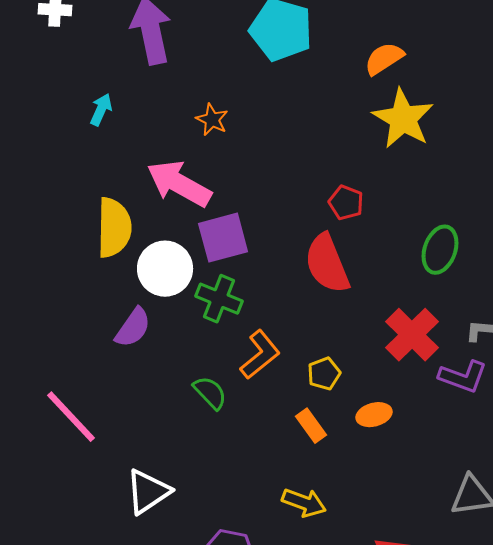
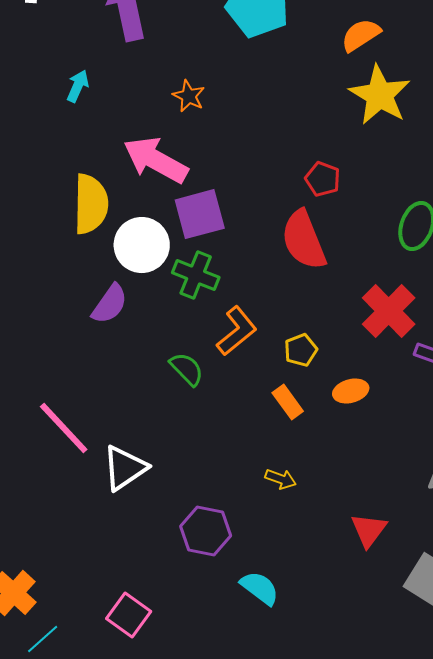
pink line: (71, 417) -> (64, 428), moved
yellow arrow: (304, 503) -> (281, 479), size x0.7

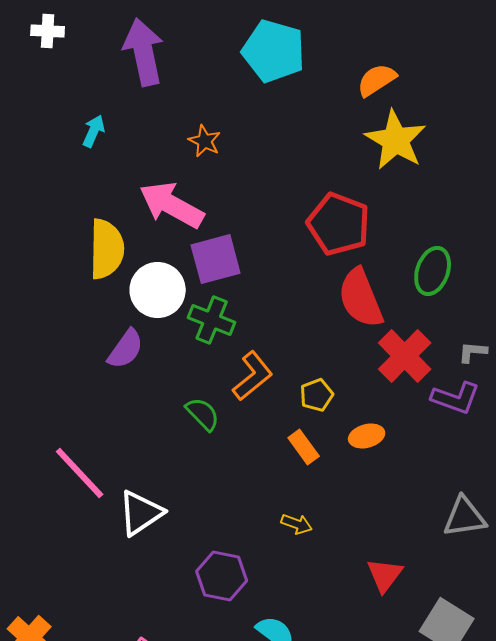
red pentagon: (323, 179) -> (339, 224), size x1.8
red semicircle: (304, 240) -> (361, 298), moved

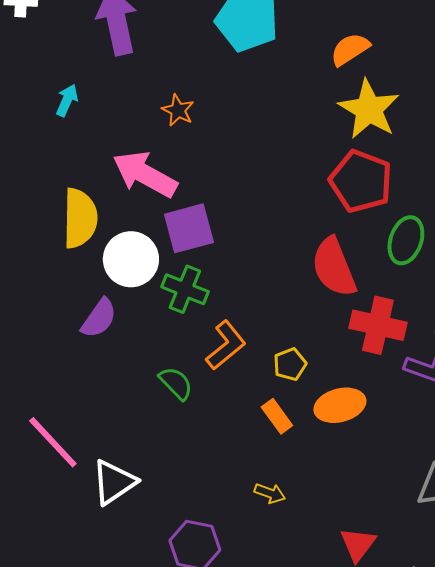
red pentagon: (339, 224) -> (361, 181), moved
red cross: (405, 356) -> (378, 325), turned -32
orange ellipse: (367, 436) -> (340, 405), size x1.4

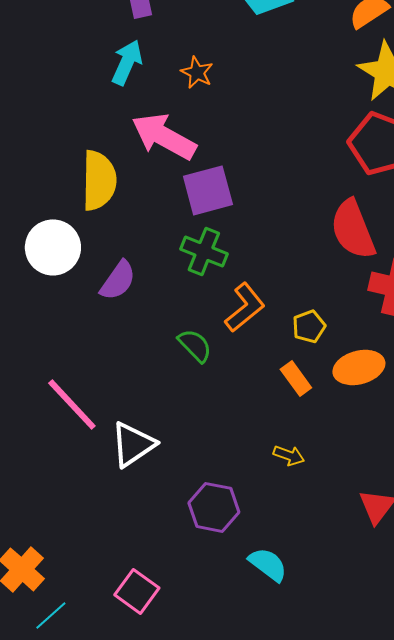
cyan arrow: (67, 100) -> (127, 62), moved, size x1.4
white circle: (131, 259) -> (53, 247), moved

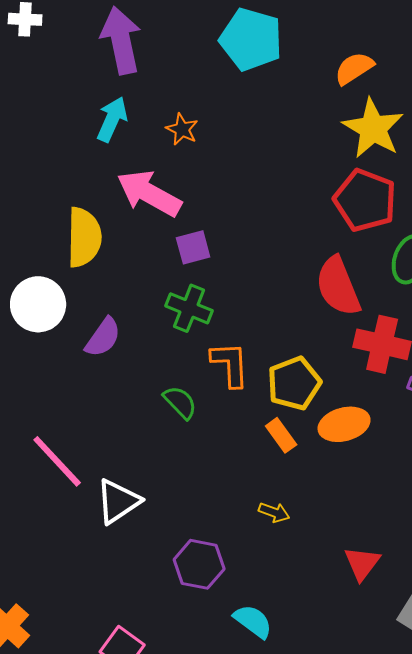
purple square: (208, 190) -> (193, 247), size x0.7
orange L-shape: (245, 307) -> (230, 364), turned -54
yellow pentagon: (309, 326) -> (294, 383), size x1.6

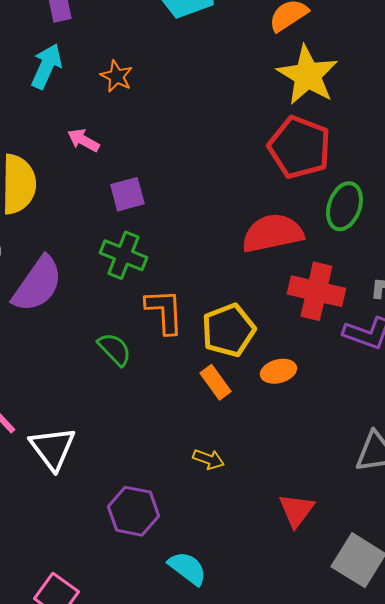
pink arrow: (149, 193) -> (83, 140), size x0.5
red semicircle: (338, 286) -> (272, 233), turned 100
purple semicircle: (103, 337) -> (37, 284), size x1.4
orange ellipse: (344, 424) -> (278, 371), size x0.7
white triangle: (118, 501) -> (52, 448), turned -33

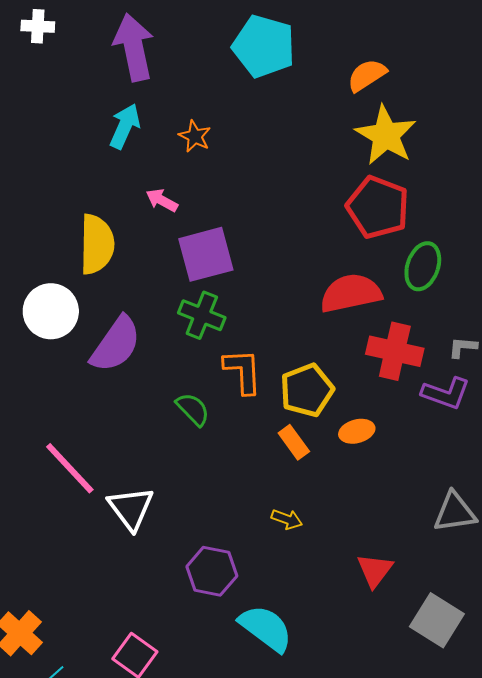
purple square: (127, 194) -> (206, 254), size x1.6
cyan semicircle: (187, 568) -> (266, 628), size x1.4

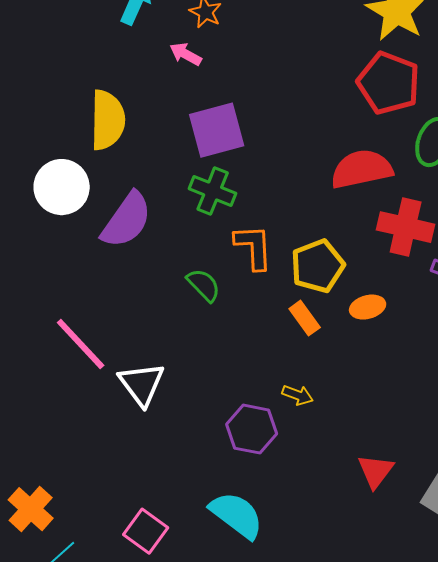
pink arrow: (162, 200) -> (186, 54), moved
red triangle: (375, 570) -> (376, 471), moved
purple hexagon: (212, 571) -> (252, 429), moved
cyan semicircle: (266, 628) -> (237, 515), moved

